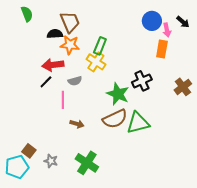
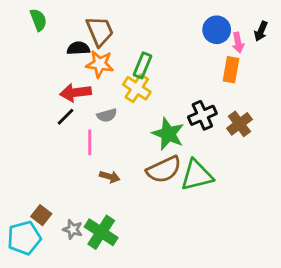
black arrow: (183, 22) -> (261, 31), turned 72
brown cross: (183, 87) -> (239, 124), moved
green cross: (87, 163) -> (101, 232), moved

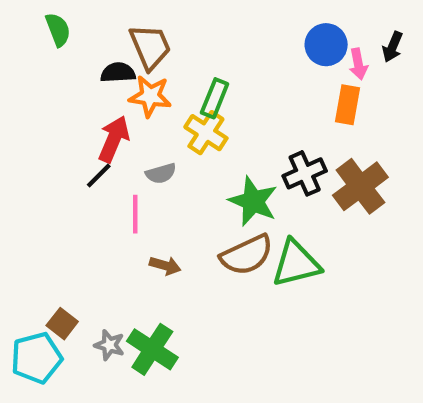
red arrow: (75, 93) -> (114, 139), turned 120
brown cross: (239, 124) -> (360, 186), size x1.4

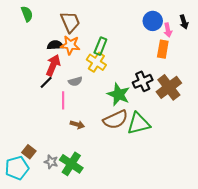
black arrow: (393, 47) -> (184, 22), turned -40
black semicircle: (118, 73) -> (55, 45), moved

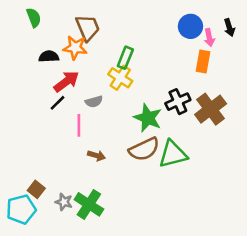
black semicircle: (55, 45) -> (49, 56), moved
orange star: (70, 45) -> (75, 48), moved
red arrow: (53, 65) -> (66, 82), turned 30

